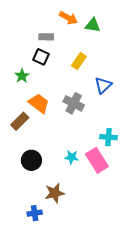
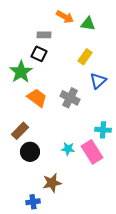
yellow rectangle: (79, 61) -> (85, 57), moved
green star: (22, 76) -> (21, 72), size x1.6
brown rectangle: (20, 121) -> (20, 131), moved

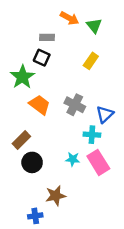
green triangle: (88, 24) -> (94, 26), turned 42
blue triangle: (98, 81) -> (105, 114), moved
cyan cross: (103, 130) -> (92, 135), moved

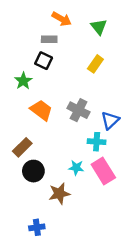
orange arrow: (69, 18) -> (62, 19), moved
green star: (22, 77) -> (23, 81), size x0.7
brown star: (56, 196) -> (59, 194), moved

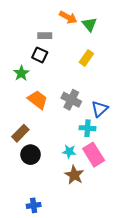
orange arrow: (62, 19) -> (68, 17), moved
brown star: (59, 194) -> (74, 175), moved, turned -30

